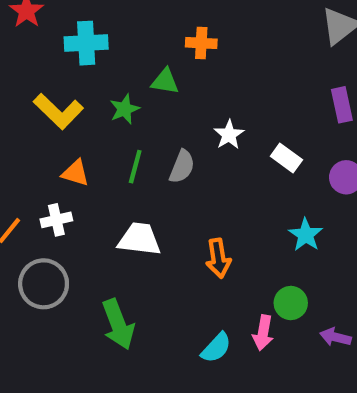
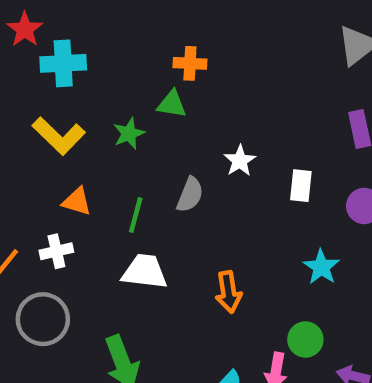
cyan cross: (86, 43) -> (63, 63), moved
orange cross: (201, 43) -> (190, 63), moved
white rectangle: (286, 158) -> (301, 186), turned 60
green line: (135, 167) -> (136, 215), moved

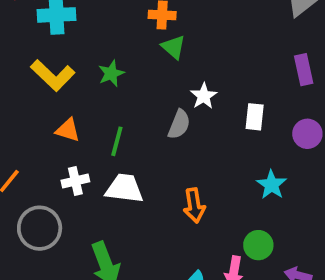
green triangle: (172, 104) -> (173, 47), moved, turned 32
gray semicircle: (190, 195) -> (179, 124), moved
white cross: (56, 251) -> (75, 181), moved

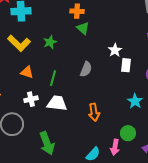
white star: (204, 96) -> (115, 50), moved

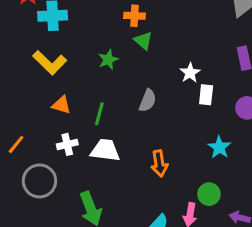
green star: (50, 42) -> (108, 60), moved

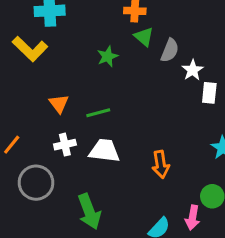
yellow L-shape: (50, 63) -> (30, 49), moved
gray semicircle: (148, 101) -> (170, 50), moved
orange triangle: (61, 105) -> (59, 104), turned 36
green line: (99, 114) -> (98, 113), turned 60

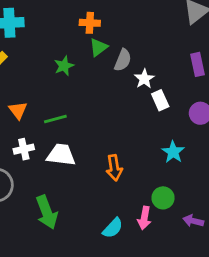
green triangle: (144, 37) -> (98, 47), turned 42
white rectangle: (209, 93) -> (160, 100), turned -30

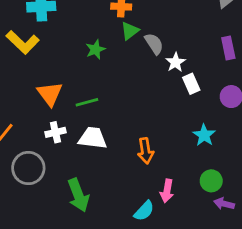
gray semicircle: (123, 60) -> (154, 44), turned -55
orange triangle: (18, 110) -> (50, 94), size x1.4
green circle: (163, 198) -> (211, 181), moved
pink arrow: (144, 218) -> (167, 191), moved

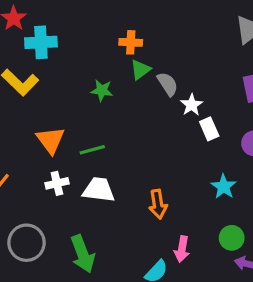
green star: (95, 49) -> (102, 90), turned 30
gray circle: (28, 168) -> (27, 243), moved

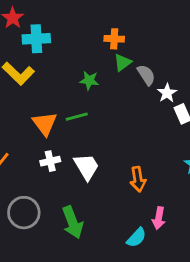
green line: (92, 150) -> (77, 117), moved
white trapezoid: (99, 190) -> (86, 167), turned 52

